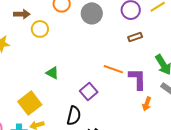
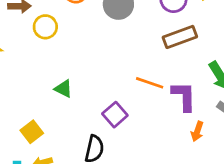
brown rectangle: (135, 37) -> (180, 37), size x1.6
yellow square: (30, 103) -> (32, 132), size x0.7

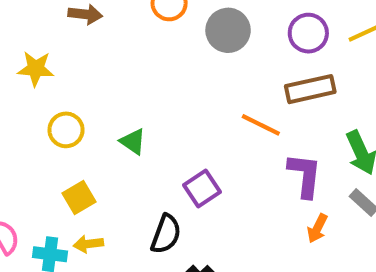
yellow circle: (45, 27) -> (66, 130), moved
orange line: (150, 83) -> (261, 125), moved

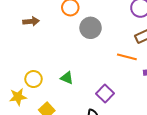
gray circle: (228, 30) -> (91, 28), moved
yellow star: (36, 69) -> (18, 97), moved

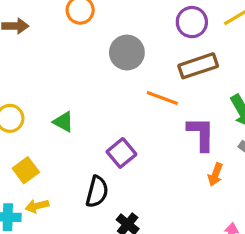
gray circle: (91, 28) -> (127, 53), moved

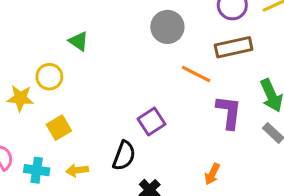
green triangle: (63, 122) -> (79, 41), moved
orange arrow: (215, 174) -> (212, 174), moved
yellow arrow: (37, 206) -> (77, 170), moved

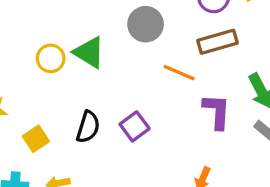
green triangle: (79, 41) -> (89, 52), moved, size x1.5
yellow circle: (49, 77) -> (51, 58), moved
black semicircle: (124, 156) -> (88, 127), moved

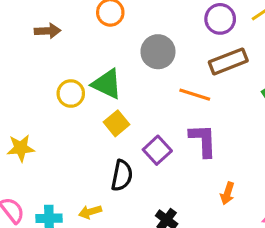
purple L-shape: (217, 111) -> (203, 140), moved
black semicircle: (88, 127) -> (122, 176), moved
yellow square: (36, 139) -> (117, 123), moved

